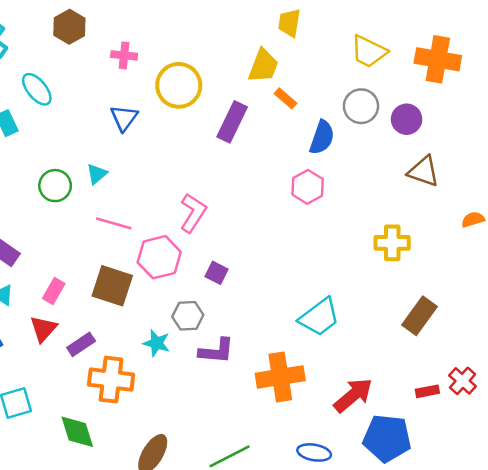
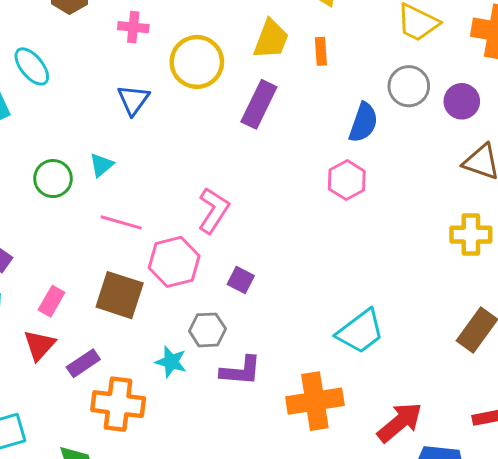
yellow trapezoid: (263, 66) -> (271, 39), moved
orange rectangle: (285, 98) -> (321, 51), moved, turned 45
yellow cross: (392, 243) -> (471, 235), moved

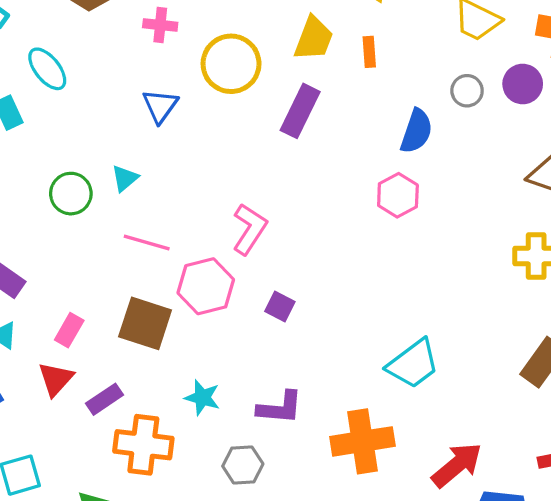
gray circle: (409, 86) -> (467, 91), size x0.7
purple circle: (462, 101) -> (523, 84), moved
gray hexagon: (207, 330) -> (243, 465), moved

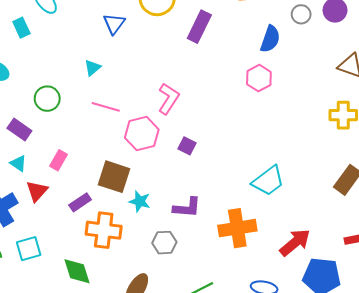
green circle: (71, 194) -> (47, 99), moved
brown square: (145, 323) -> (114, 177), moved
red triangle: (56, 379) -> (37, 191), moved

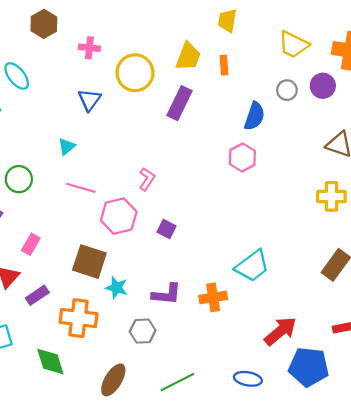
pink L-shape: (168, 99) -> (147, 179), size x0.7
purple rectangle: (80, 202) -> (37, 295), moved
orange cross: (237, 228) -> (213, 297), moved, size x0.7

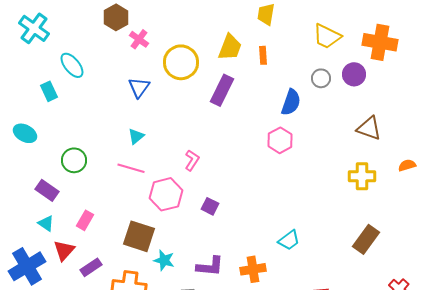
brown hexagon: (44, 24) -> (116, 17), moved
pink cross: (89, 48) -> (139, 39), turned 30
cyan triangle: (67, 147) -> (136, 136), moved
cyan trapezoid: (252, 266) -> (289, 240), size x0.7

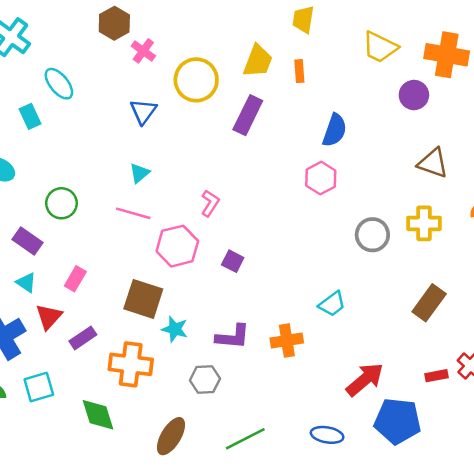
gray circle: (321, 78) -> (372, 235), moved, size x1.4

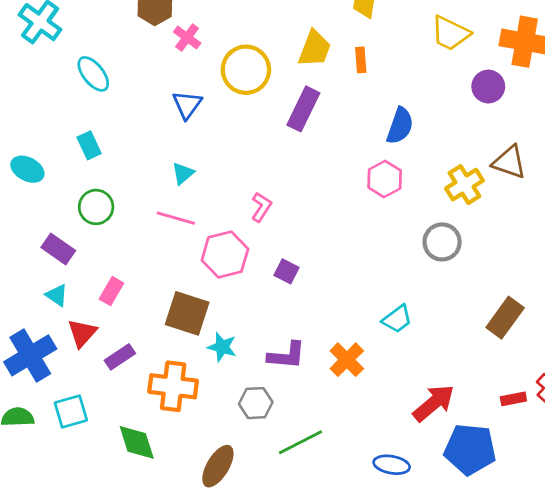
cyan rectangle: (30, 116) -> (89, 145), moved
yellow cross: (424, 223) -> (464, 185), moved, turned -32
orange cross: (287, 340) -> (347, 360), turned -36
green line: (245, 439) -> (301, 442), moved

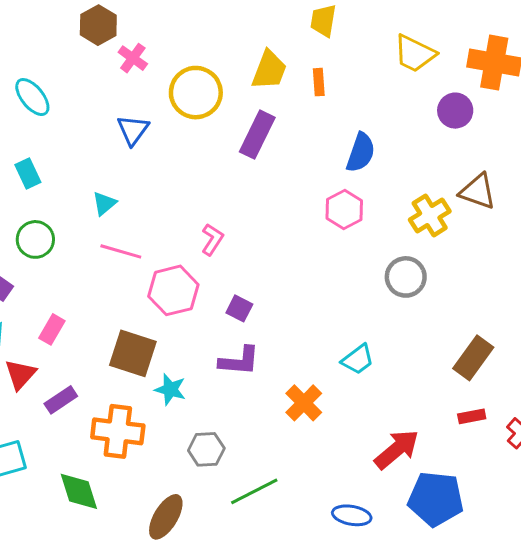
cyan triangle: (183, 173) -> (104, 203), moved
purple L-shape: (287, 355) -> (239, 361), moved
red rectangle: (513, 399) -> (472, 416), moved

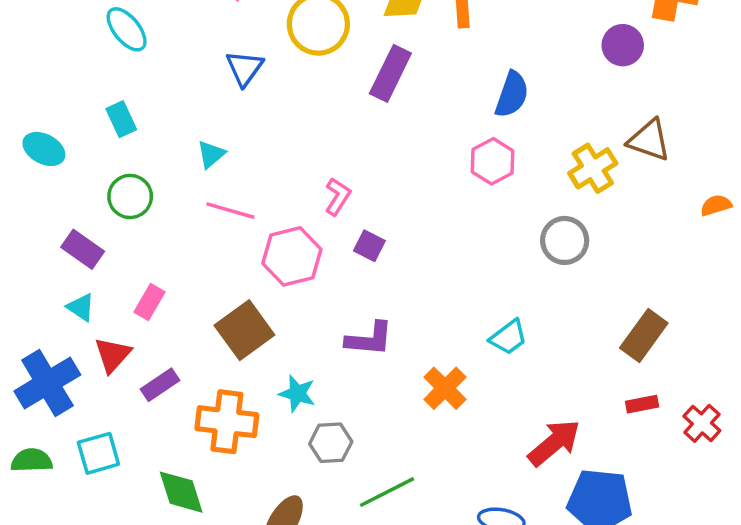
purple square: (239, 308) -> (369, 246), moved
brown square: (133, 353) -> (244, 330), turned 36
cyan star: (170, 389) -> (297, 394), moved

